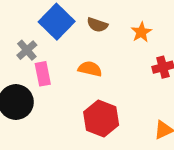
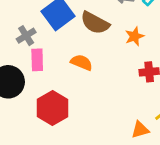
brown semicircle: (97, 25) -> (95, 23), size x1.5
red hexagon: (101, 118) -> (53, 108), moved

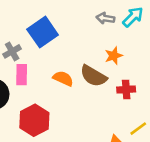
brown semicircle: (95, 23) -> (93, 76), moved

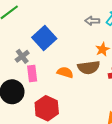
brown semicircle: (93, 76) -> (89, 67), turned -30

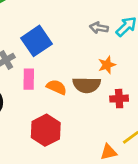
pink rectangle: (32, 74) -> (29, 79), moved
red hexagon: (47, 108) -> (46, 130), moved

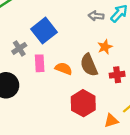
brown semicircle: (87, 85) -> (89, 65), turned 70
red hexagon: (46, 130) -> (83, 103), moved

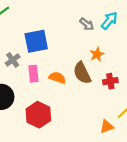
gray arrow: (96, 16) -> (87, 24), turned -144
blue square: (44, 31) -> (36, 41), turned 30
red hexagon: (83, 103) -> (38, 115), moved

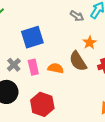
gray cross: (13, 60) -> (14, 65), moved

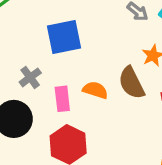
pink rectangle: (33, 67) -> (62, 99), moved

